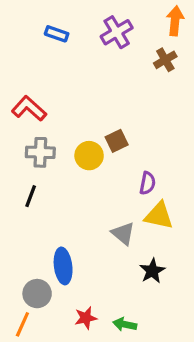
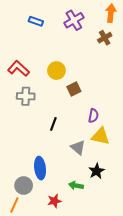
yellow circle: (89, 156) -> (56, 71), moved
black line: (31, 196) -> (53, 124), moved
green arrow: (125, 324) -> (76, 186), moved

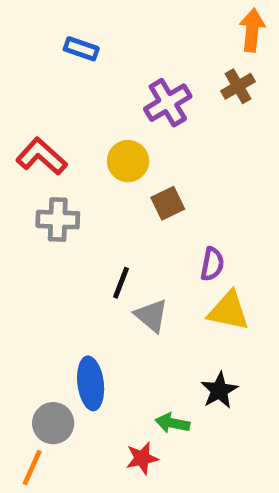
purple cross: (74, 20) -> (168, 103), moved
gray triangle: (78, 148) -> (151, 316), moved
red star: (54, 201) -> (142, 458), moved

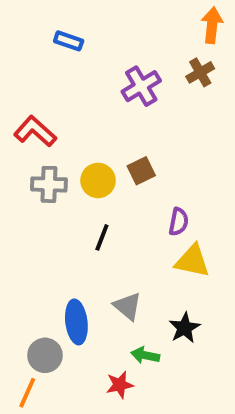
yellow circle: (128, 161) -> (98, 180), moved
gray triangle: (151, 316) -> (128, 306), moved

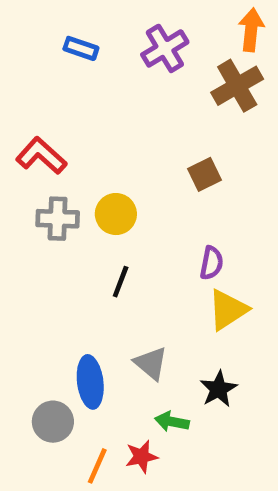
brown cross: (200, 72) -> (237, 86), size x1.5
purple cross: (141, 86) -> (165, 48), moved
brown square: (141, 171) -> (205, 174), moved
yellow triangle: (192, 261) -> (228, 310), turned -45
orange line: (27, 393) -> (97, 466), moved

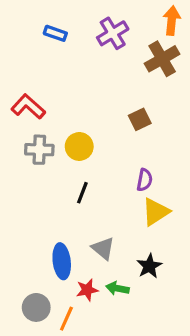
gray circle: (53, 422) -> (36, 307), moved
red star: (142, 457) -> (87, 290), moved

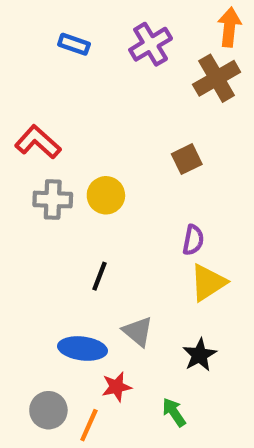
black line: (82, 193) -> (100, 276), moved
blue ellipse: (62, 261) -> (83, 348), turned -76
green arrow: (117, 288) -> (174, 412), moved, turned 45

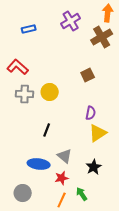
blue rectangle: (74, 44) -> (29, 29), moved, turned -32
red star: (117, 387) -> (62, 178), moved
orange line: (89, 425) -> (62, 200), moved

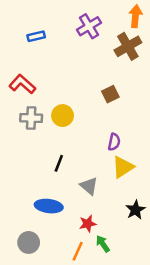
gray triangle: (65, 156) -> (89, 186), moved
black star: (94, 167) -> (135, 210), moved
red star: (62, 178) -> (88, 224), moved

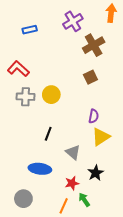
brown cross: (128, 46) -> (94, 45), moved
black star: (135, 210) -> (96, 173), moved

